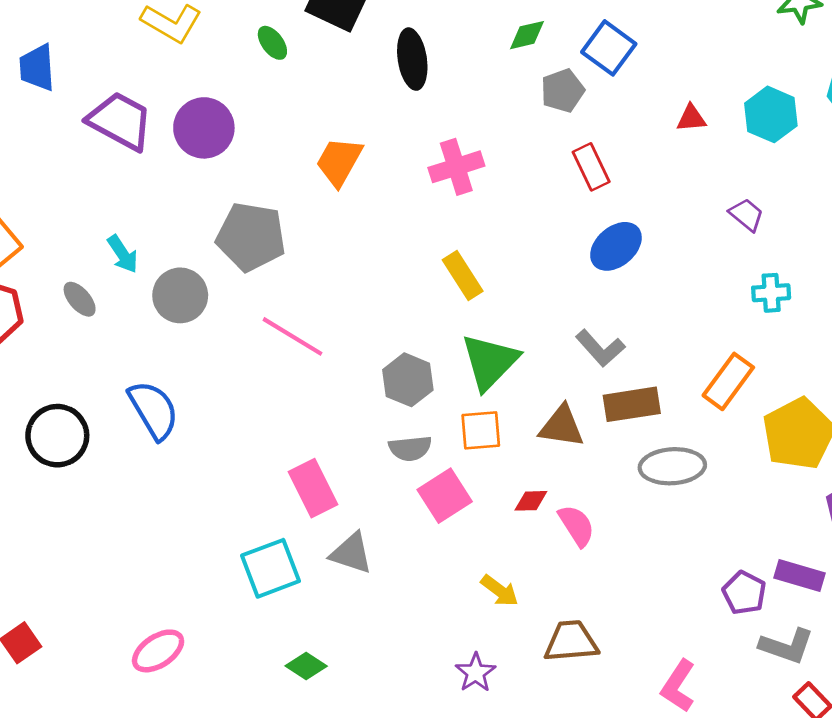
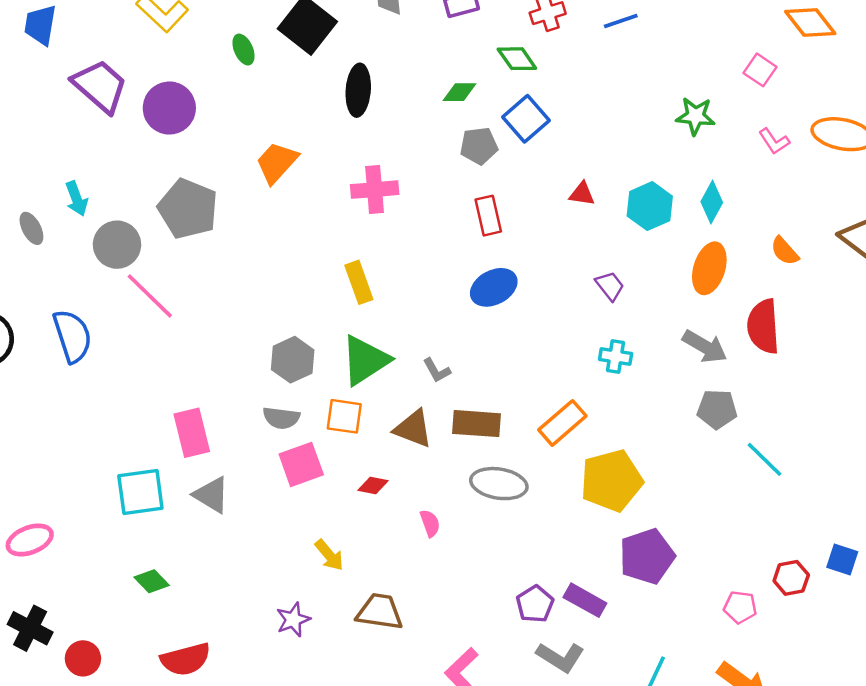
pink line: (292, 336) -> (150, 296), moved
gray L-shape: (600, 348) -> (437, 370), moved, size x0.7
pink semicircle: (576, 526) -> (430, 523), moved, size x0.7

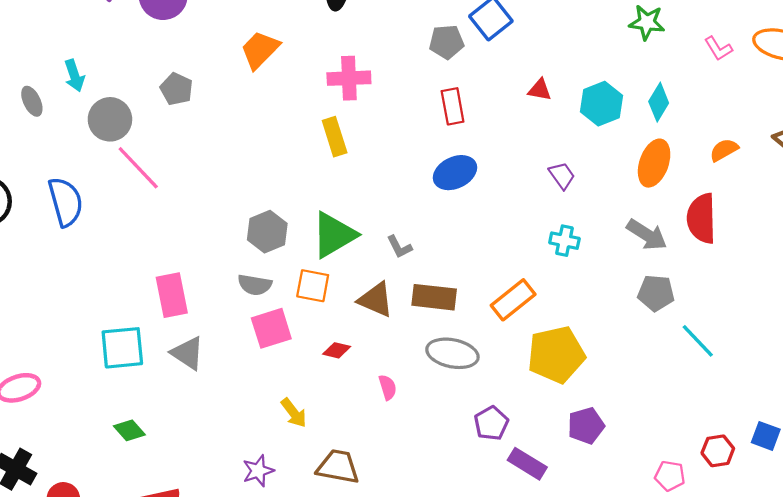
gray pentagon: (188, 209) -> (177, 89), size x0.6
orange semicircle: (785, 251) -> (724, 150), turned 100
yellow rectangle: (359, 282) -> (335, 137), moved
purple pentagon: (647, 556) -> (586, 426), size x0.7
purple pentagon: (535, 604) -> (491, 423), moved

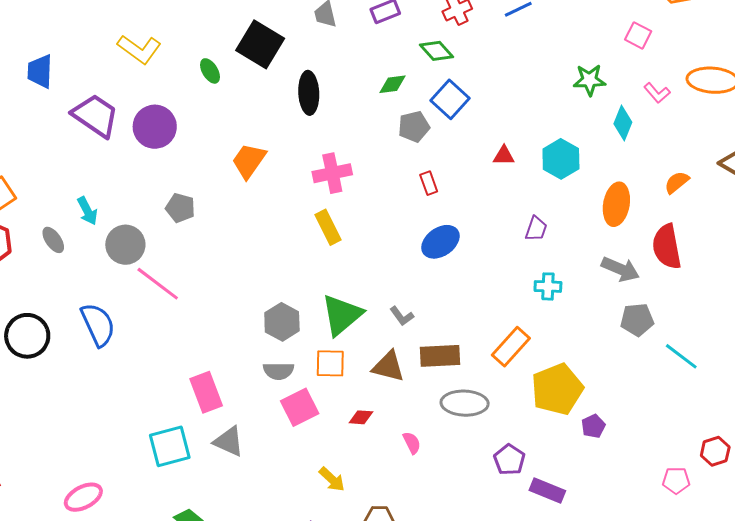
cyan diamond: (659, 102) -> (623, 123), moved
red rectangle: (453, 106) -> (429, 183), size x0.7
purple trapezoid: (562, 175) -> (536, 229), turned 64
purple pentagon: (586, 426) -> (593, 426), moved, size x0.7

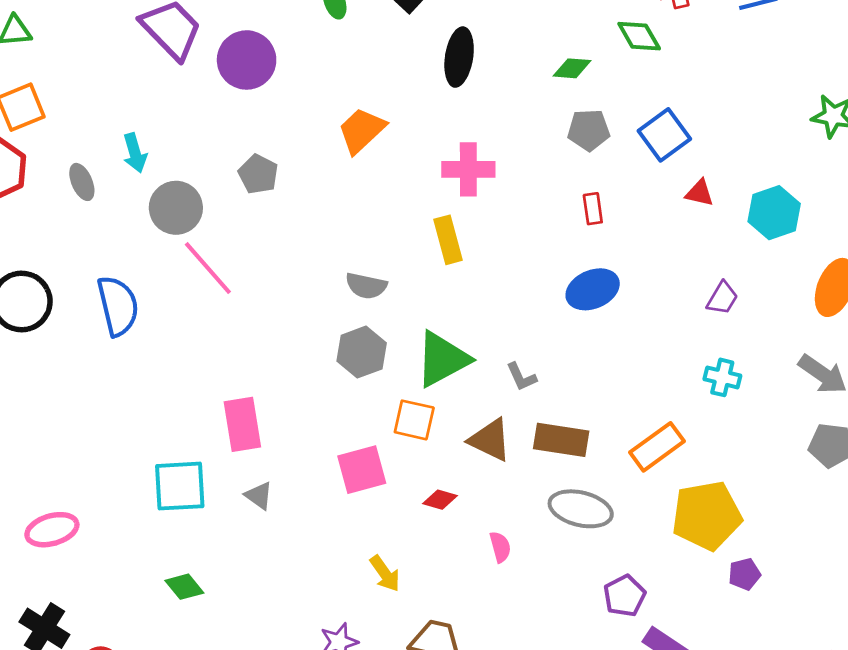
blue square: (450, 99) -> (664, 135), moved
gray semicircle: (278, 371) -> (366, 286), moved
gray triangle: (229, 442) -> (259, 496), size x0.7

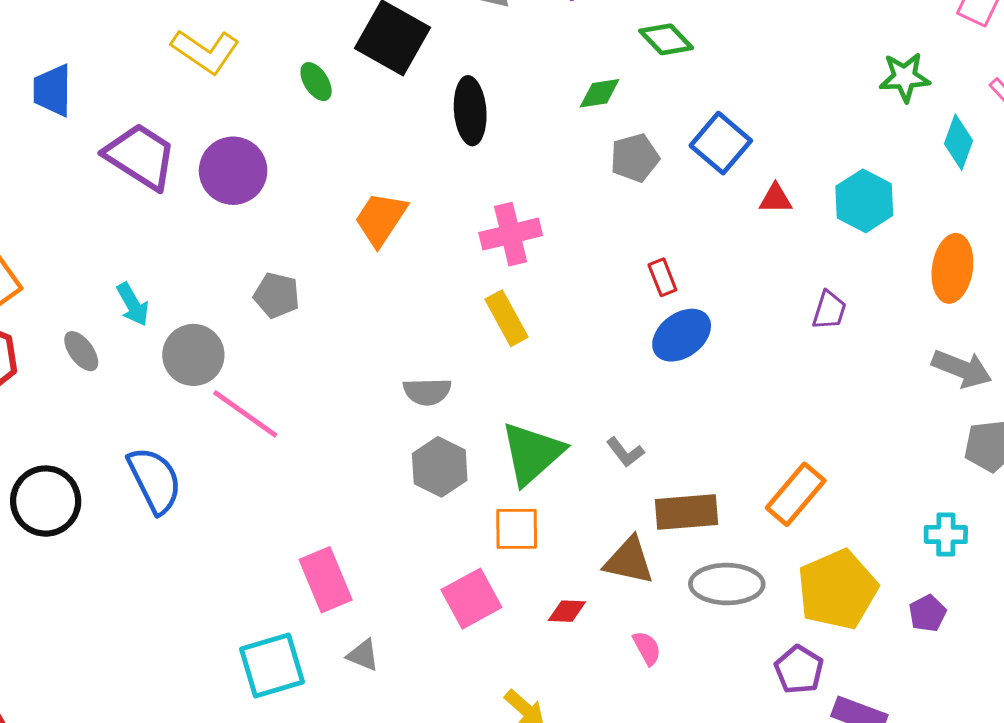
red rectangle: (593, 209) -> (662, 277), moved
cyan cross: (722, 377) -> (946, 535), moved
brown triangle: (490, 440) -> (629, 561), moved
yellow pentagon: (707, 516) -> (837, 589), moved

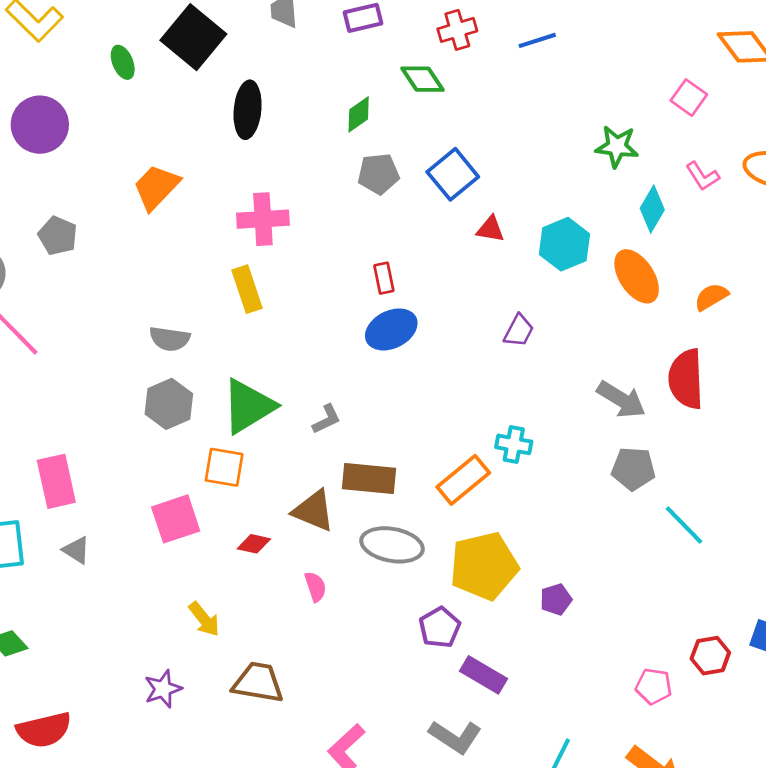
green diamond: (600, 93) -> (359, 114), turned -36
orange ellipse: (952, 268) -> (637, 276), moved, turned -52
gray L-shape: (625, 452) -> (327, 419), turned -88
cyan cross: (946, 535) -> (514, 444), moved

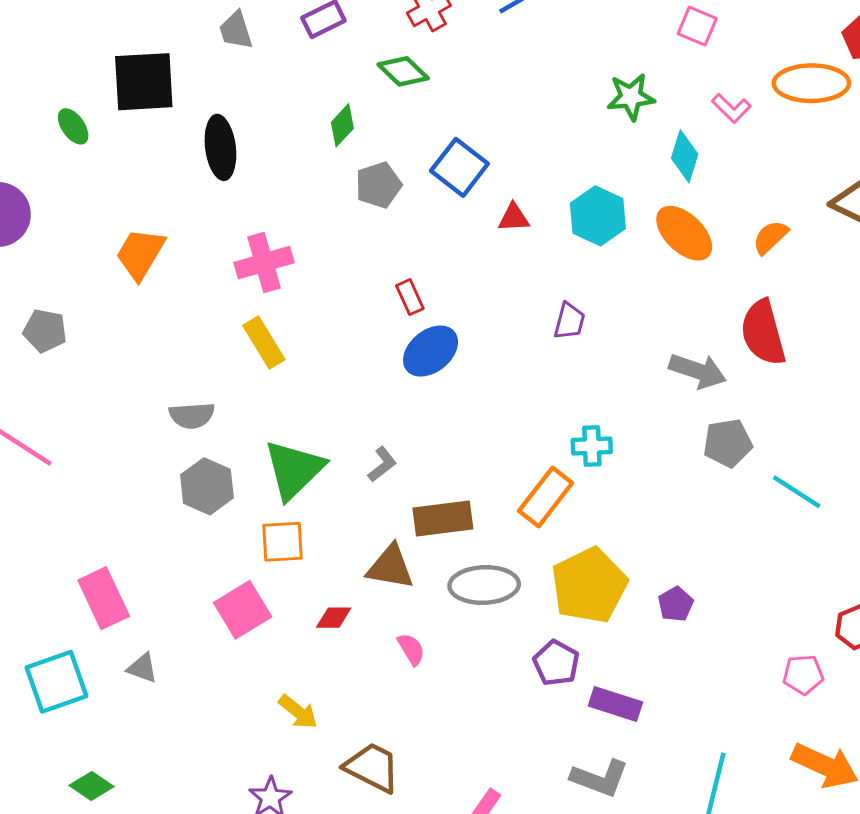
black square: (193, 37) -> (144, 82), turned -30
brown trapezoid: (258, 682) -> (372, 767), turned 30

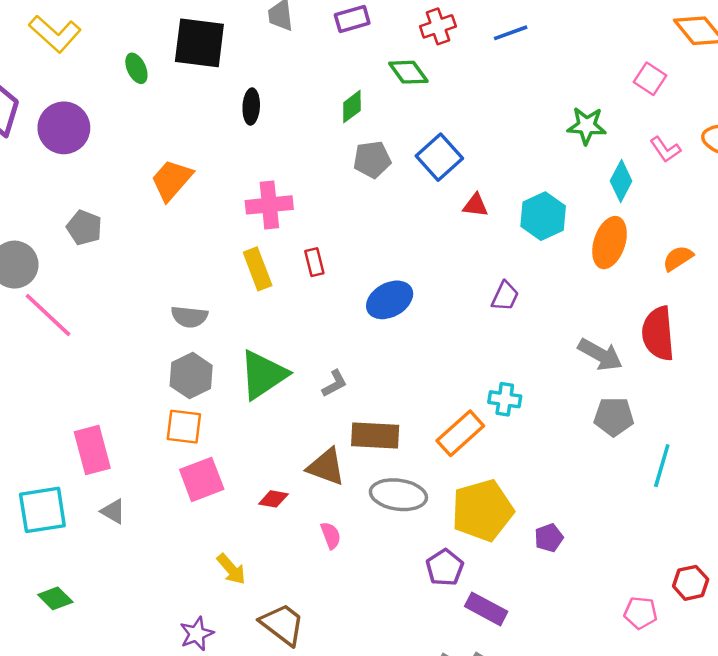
black ellipse: (220, 147) -> (251, 107), size x0.7
orange ellipse: (684, 233) -> (610, 243), turned 54
red rectangle: (410, 297) -> (314, 262), moved
cyan line: (797, 492) -> (662, 466), turned 63
orange square: (283, 542) -> (184, 427), moved

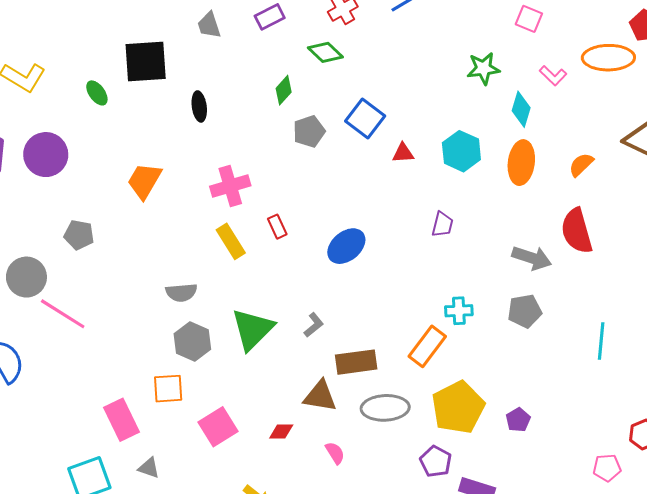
gray pentagon: (614, 417) -> (525, 311), moved
orange square: (184, 427) -> (168, 389), moved

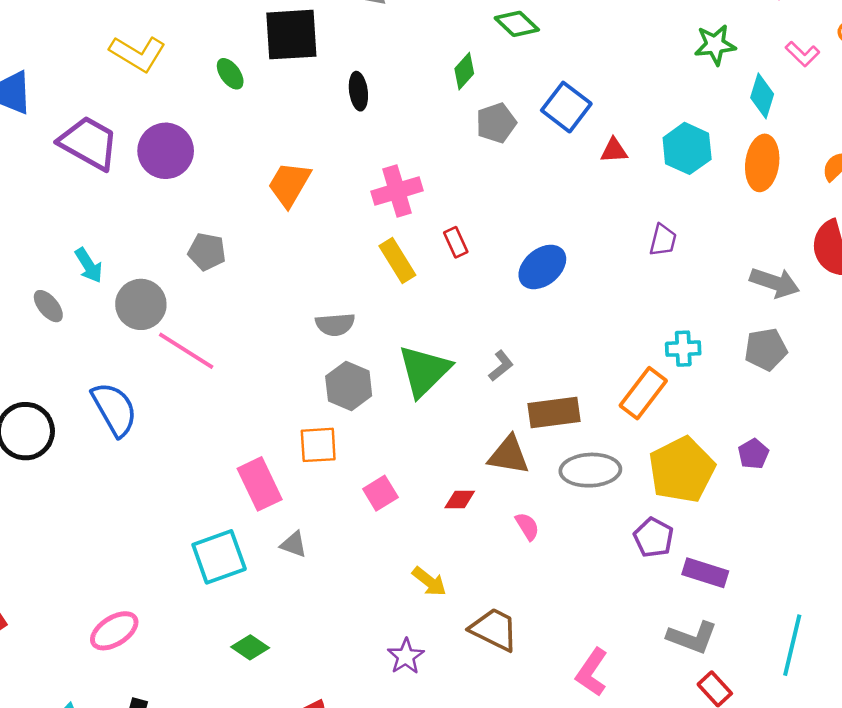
purple pentagon: (518, 420) -> (753, 454), moved
pink square: (218, 427) -> (380, 493), size x0.7

